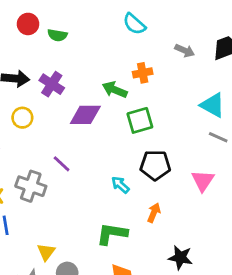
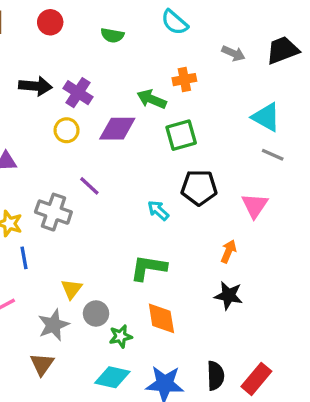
green semicircle: (57, 35) -> (112, 35), moved
yellow circle: (22, 118) -> (67, 130), moved
orange arrow: (154, 213) -> (229, 251), moved

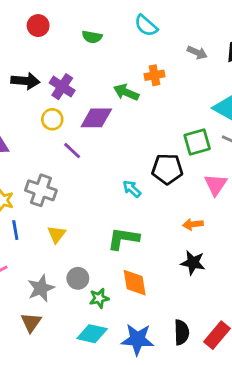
green square: (181, 135) -> (197, 142), moved
purple line: (89, 186) -> (72, 151), moved
orange arrow: (229, 251) -> (193, 224), turned -120
yellow triangle: (71, 289) -> (57, 234), moved

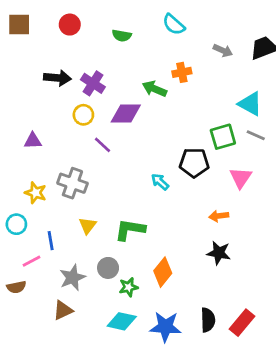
blue line: (15, 230) -> (51, 241), moved
green L-shape: (123, 239) -> (130, 230), moved
orange diamond: (135, 283) -> (163, 272), turned 48
brown triangle: (31, 322) -> (63, 310), turned 30

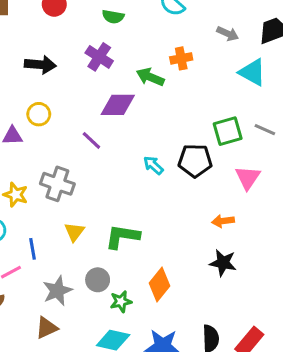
purple cross: (93, 83) -> (99, 57), moved
cyan triangle: (250, 104) -> (252, 72), moved
yellow circle: (83, 115) -> (39, 114), moved
cyan arrow: (160, 182) -> (153, 165), moved

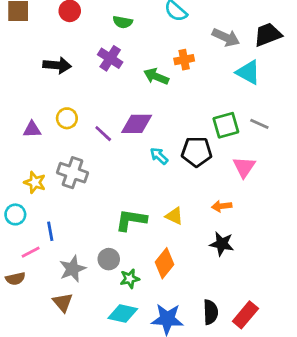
gray arrow: (228, 34) -> (226, 37), size x1.4
purple diamond: (118, 105) -> (137, 124), moved
yellow circle: (39, 114) -> (67, 118), moved
yellow triangle: (74, 232) -> (174, 216), moved, turned -42
brown triangle: (47, 328) -> (63, 302), turned -45

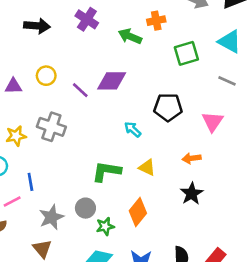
cyan triangle: (248, 72) -> (230, 42), moved
green square: (226, 125) -> (186, 53), moved
cyan arrow: (159, 156) -> (133, 129), moved
yellow star: (35, 182) -> (16, 136), turned -30
black star: (222, 244) -> (192, 194), turned 30

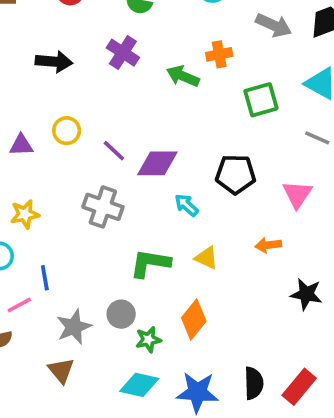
purple diamond: (112, 81) -> (157, 163), moved
gray cross: (51, 127) -> (103, 207), moved
black star: (192, 194) -> (306, 294), moved, turned -30

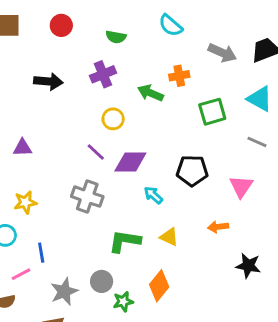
purple cross: (123, 53) -> (103, 74), turned 35
yellow circle: (67, 131) -> (113, 119), moved

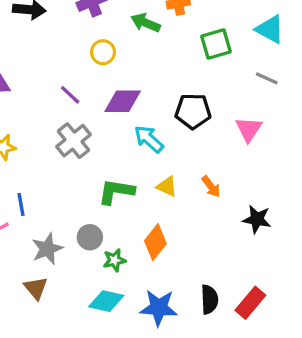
purple line: (96, 152) -> (70, 95), moved
cyan arrow: (153, 195) -> (149, 139), size x1.4
gray cross: (87, 197) -> (73, 141), turned 32
orange arrow: (218, 227) -> (211, 186), moved, turned -120

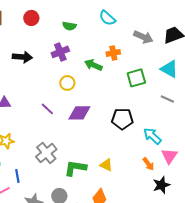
pink triangle: (249, 129) -> (169, 156), moved
cyan arrow: (149, 139) -> (152, 136), moved
gray cross: (73, 141) -> (46, 153), moved
orange arrow: (211, 186) -> (148, 164), moved
black star: (257, 219) -> (161, 185), turned -30

